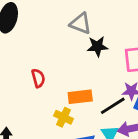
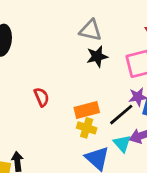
gray triangle: (81, 23) -> (91, 30), moved
yellow cross: (63, 117) -> (87, 128), moved

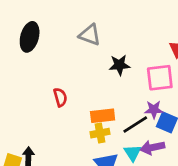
gray triangle: (91, 30) -> (90, 35), moved
yellow cross: (87, 128) -> (100, 133), turned -36

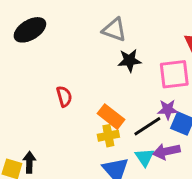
gray triangle: (90, 35) -> (114, 30), moved
black ellipse: (30, 37) -> (30, 30), turned 44
orange rectangle: (103, 116) -> (111, 117), turned 45

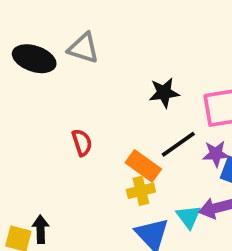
black ellipse: (30, 30) -> (34, 59), turned 52
gray triangle: (114, 30) -> (83, 48), moved
black line: (147, 126) -> (178, 144), moved

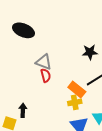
gray triangle: (83, 48) -> (44, 62), moved
black arrow: (41, 229) -> (23, 110), moved

